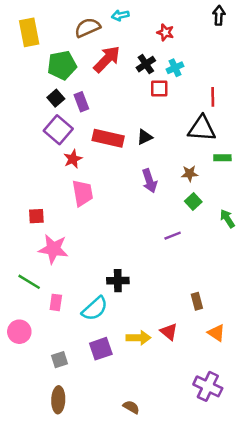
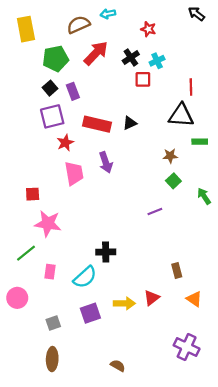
black arrow: (219, 15) -> (196, 14), turned -56
purple square: (58, 130) -> (52, 116), turned 35
purple arrow: (149, 181) -> (106, 162), moved
green line: (29, 282) -> (26, 253), turned -70
red triangle: (169, 332) -> (152, 298), turned 42

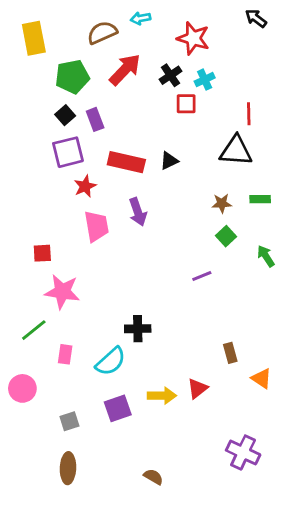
red star: (148, 29) -> (193, 38), size x1.6
green rectangle: (200, 142) -> (260, 199), moved
orange triangle: (194, 299) -> (262, 378), moved

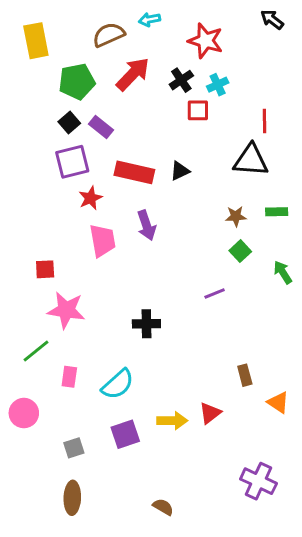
purple rectangle: (95, 119) -> (101, 127), turned -30
black cross: (138, 329) -> (146, 324), moved

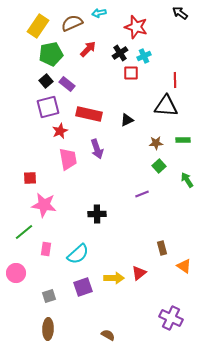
yellow rectangle: (36, 41) -> (38, 26), moved, turned 45
red arrow: (133, 74) -> (88, 49), size x0.7
black triangle: (180, 171) -> (127, 120), moved

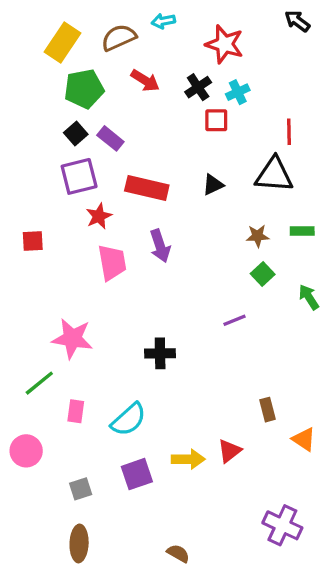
red arrow: (88, 49) -> (145, 81), turned 78
black triangle: (127, 120) -> (213, 185), moved
red square: (30, 178) -> (33, 241), moved

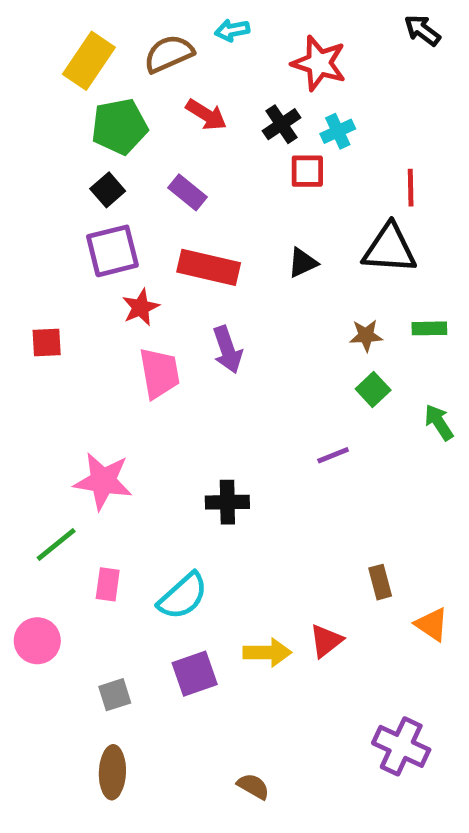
purple rectangle: (110, 138) -> (188, 192), moved

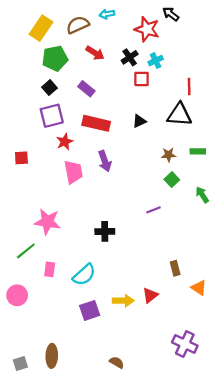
black arrow: (422, 30) -> (171, 14), moved
gray square: (115, 695) -> (20, 363), moved

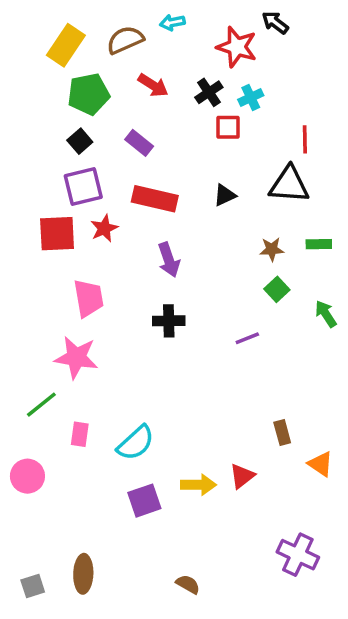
red square: (21, 158) -> (57, 234), moved, size x1.6
pink trapezoid: (73, 172) -> (89, 298), moved
black cross: (105, 231) -> (169, 321), moved

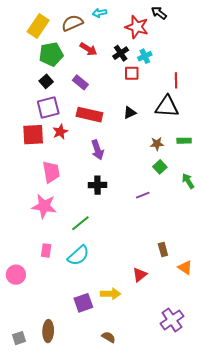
green line: (41, 405) -> (80, 223), moved
yellow arrow: (198, 485) -> (111, 294), moved
purple square: (144, 501) -> (83, 303), moved
purple cross: (298, 555) -> (172, 320), turned 30

